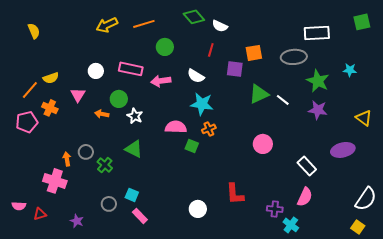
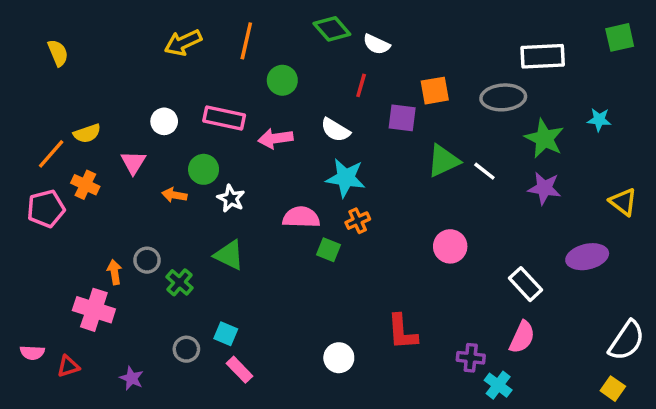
orange line: (144, 24) -> (246, 41), turned -60

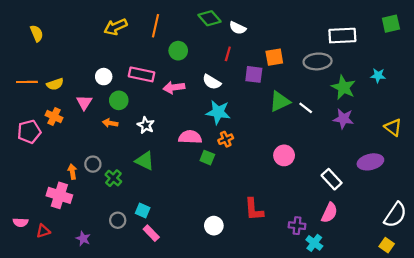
orange line: (51, 154) -> (27, 82), moved, turned 48
green circle: (204, 169) -> (119, 100), moved

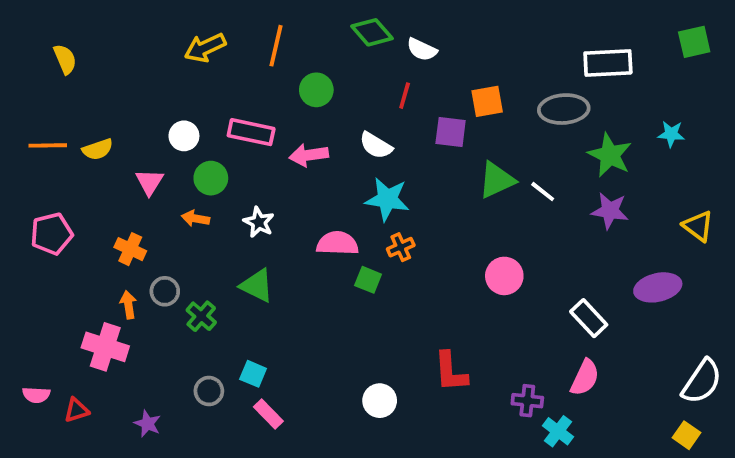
orange cross: (54, 117) -> (130, 249), moved

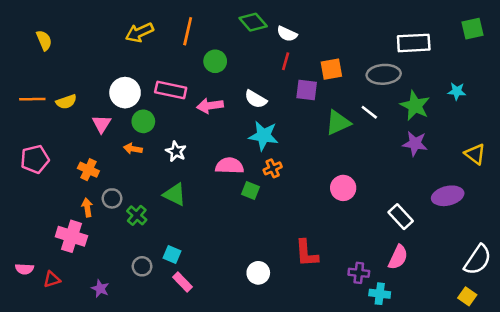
red line: (405, 96) -> (286, 61), moved
white circle: (184, 136) -> (125, 93), size x1.5
white line: (543, 192) -> (369, 112), moved
cyan cross: (558, 431) -> (380, 294), turned -30

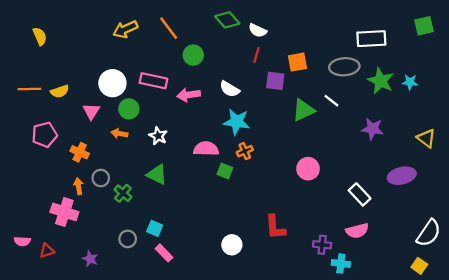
orange line: (188, 31) -> (169, 28), turned -50
green star: (415, 106) -> (381, 81), moved
pink pentagon: (35, 159) -> (45, 135), moved
pink semicircle: (398, 257) -> (357, 231), turned 50

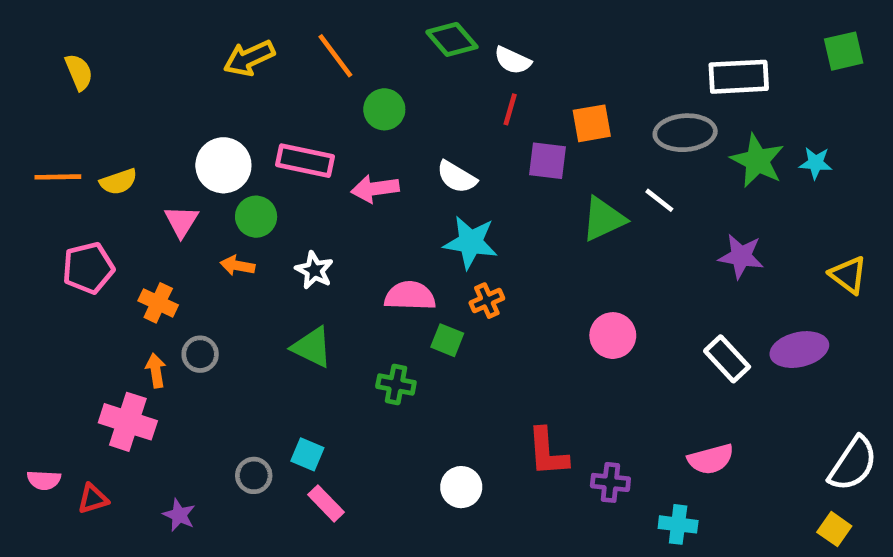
green cross: (123, 193) -> (396, 384), moved, turned -30
white rectangle: (360, 194) -> (727, 359), moved
purple cross: (322, 245) -> (610, 482), moved

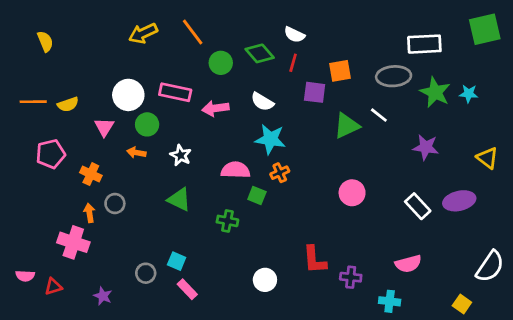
green diamond: (452, 39) -> (260, 53), moved
green square: (844, 51) -> (485, 29), size x1.4
yellow square: (834, 529) -> (462, 304), moved

